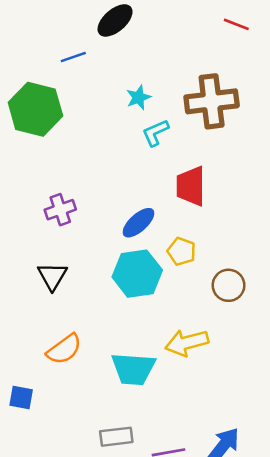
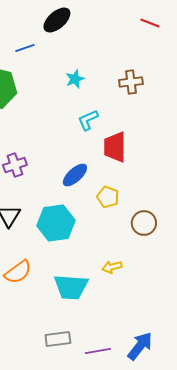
brown cross: (212, 101) -> (131, 82), size x0.6
cyan L-shape: (155, 133) -> (88, 120), moved
cyan hexagon: (137, 274) -> (56, 223), moved
yellow arrow: (187, 343) -> (112, 267), size x0.6

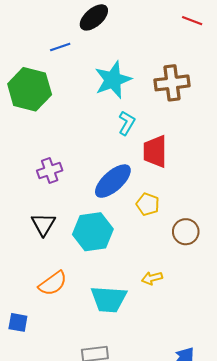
cyan star: (75, 79) -> (113, 80), size x1.8
brown cross: (131, 82) -> (172, 83), size x1.4
cyan L-shape: (88, 120) -> (127, 123), turned 145
blue ellipse: (75, 175) -> (113, 181), size x1.4

